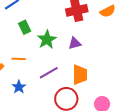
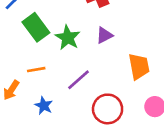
green rectangle: (25, 27) -> (36, 27), size x1.5
orange trapezoid: (80, 75) -> (139, 66), moved

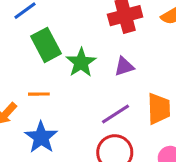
purple line: (79, 80) -> (116, 114), moved
blue star: (44, 106) -> (41, 137), size x1.5

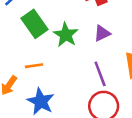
purple line: (116, 114) -> (100, 74), turned -70

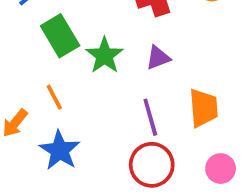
orange line: (34, 66) -> (54, 97), turned 66

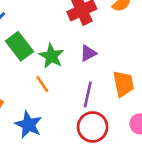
orange line: (54, 97) -> (42, 84), moved
purple line: (150, 117) -> (88, 94), turned 35

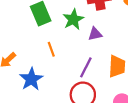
green star: (51, 56) -> (73, 19), moved

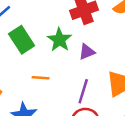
orange line: (51, 49) -> (41, 78), turned -56

